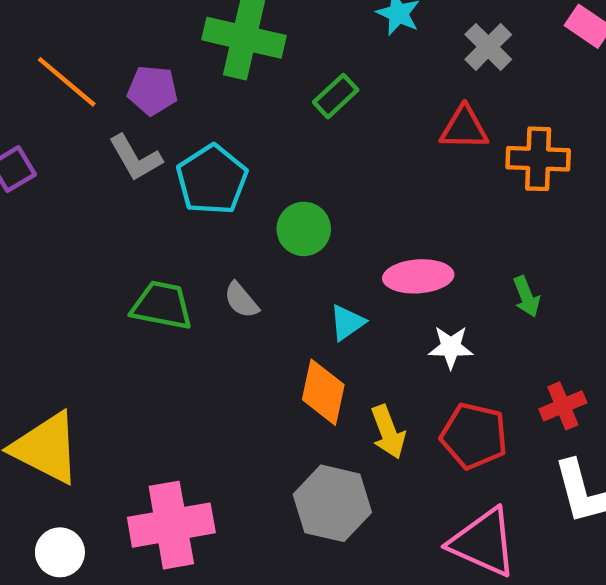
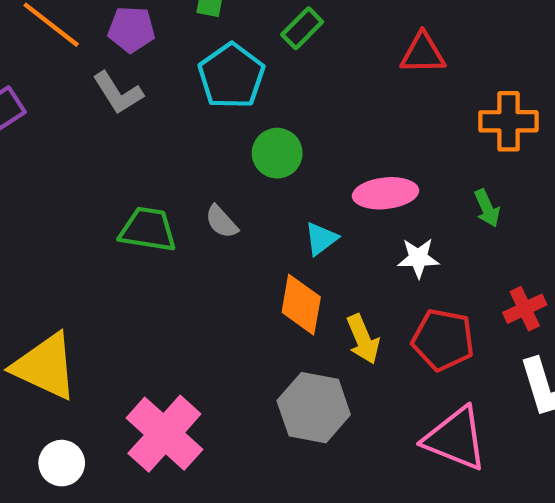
orange cross: (538, 159) -> (509, 121), moved
cyan pentagon: (212, 180) -> (231, 76), moved
pink cross: (171, 525) -> (164, 434), turned -36

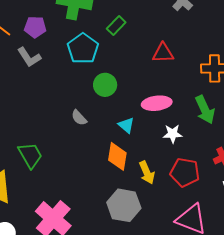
red triangle: (423, 53) -> (163, 53), moved
green arrow: (487, 208) -> (205, 110), size x1.6
green trapezoid: (148, 229) -> (30, 155), moved, turned 52
cyan triangle: (321, 239) -> (126, 125), turned -42

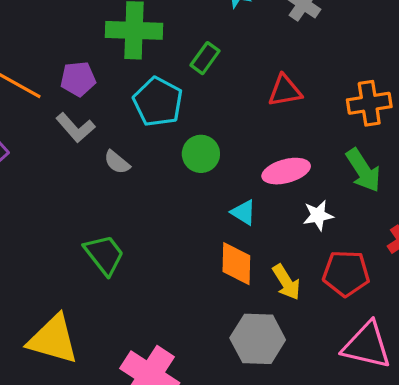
gray semicircle: (79, 118) -> (117, 162), moved
green trapezoid: (30, 155) -> (104, 255), moved

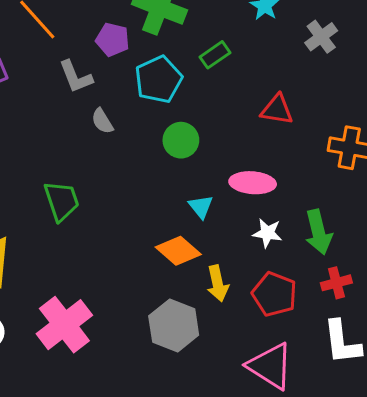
purple pentagon: (78, 79) -> (113, 40), moved
green arrow: (363, 170) -> (318, 232), moved
orange diamond: (236, 264) -> (178, 251), turned -69

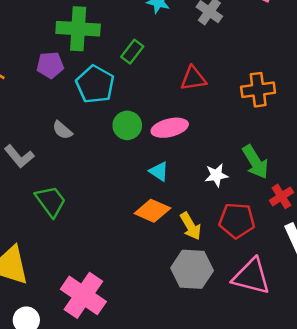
gray L-shape: (76, 77) -> (19, 156), moved
pink ellipse: (253, 183) -> (170, 128), moved
gray hexagon: (174, 326) -> (192, 269), moved

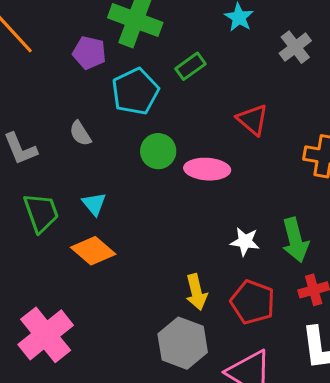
red triangle: (193, 78) -> (253, 120), turned 32
cyan triangle: (159, 171) -> (94, 204), moved
orange diamond: (152, 211) -> (93, 251), moved

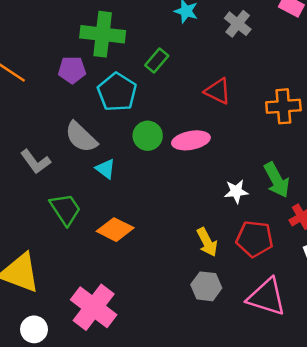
gray semicircle: (80, 133) -> (81, 137), size x1.6
cyan triangle: (94, 204) -> (105, 169), moved
gray hexagon: (183, 343) -> (206, 286), size x0.7

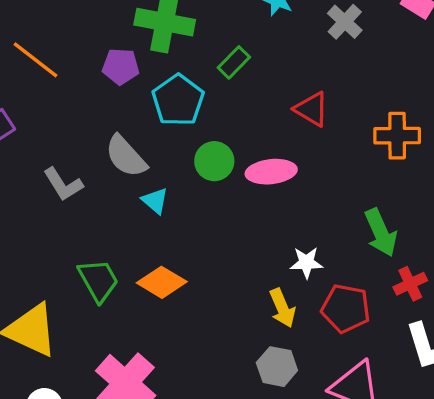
white star: (236, 191) -> (306, 263), moved
green trapezoid: (65, 209) -> (98, 280), moved

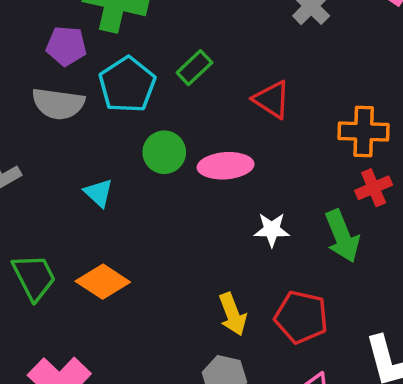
green rectangle: (234, 62) -> (194, 68), moved
gray semicircle: (126, 156) -> (58, 104), moved, turned -42
white star: (306, 263) -> (272, 230), moved
red cross: (410, 284) -> (374, 188), moved

